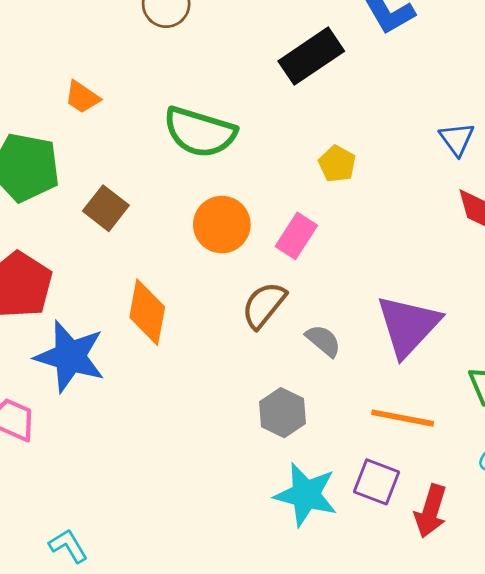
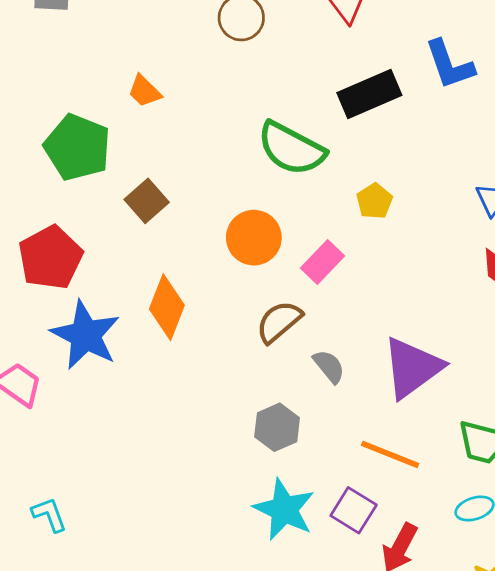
green semicircle: (200, 132) -> (291, 149), moved

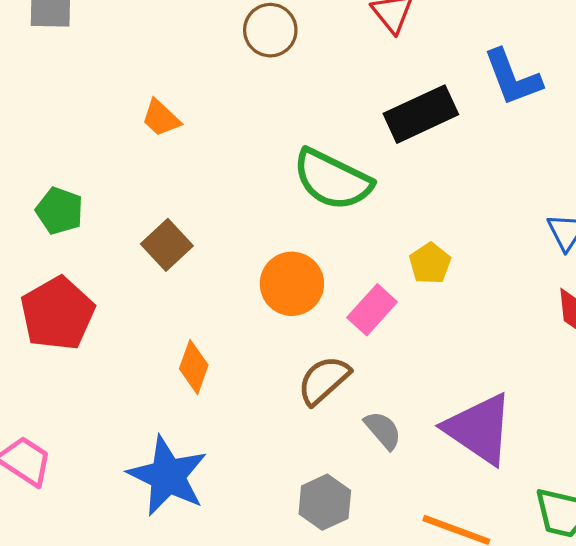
green pentagon: (77, 147) -> (59, 211), moved, size x0.6
yellow pentagon: (374, 201) -> (430, 263), moved
orange diamond: (167, 307) -> (194, 367), size x0.7
blue star: (85, 335) -> (168, 476), moved
purple triangle: (412, 368) -> (479, 429), turned -48

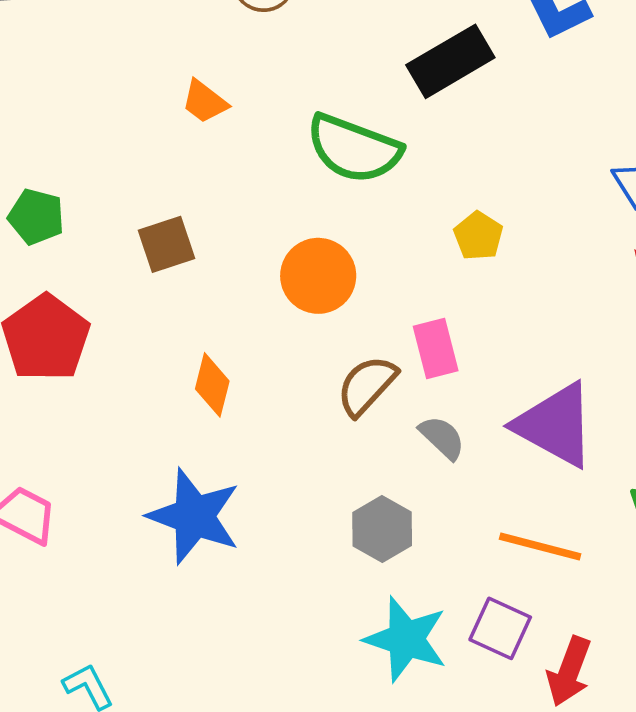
orange trapezoid: (161, 118) -> (205, 102), moved
brown square: (167, 245) -> (167, 244), turned 30
pink rectangle: (372, 310) -> (436, 349), moved, turned -51

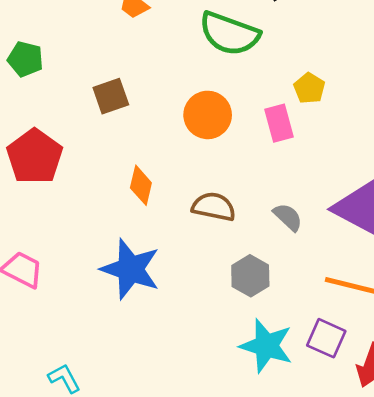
green pentagon: (36, 217) -> (25, 59), moved
pink rectangle: (436, 349) -> (279, 123), moved
brown semicircle: (367, 386) -> (214, 207), moved, turned 60

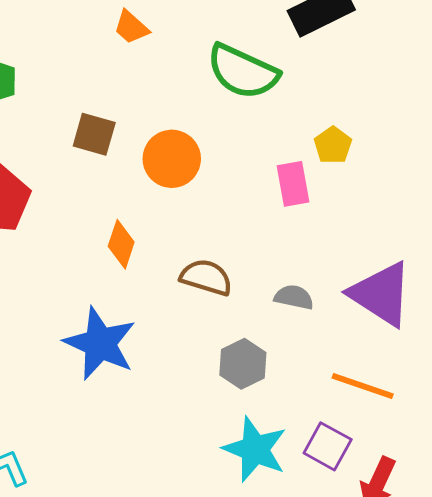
brown square: (111, 96) -> (94, 134), turned 30
orange circle: (208, 115) -> (172, 159), moved
gray semicircle: (288, 217) -> (294, 297), turned -36

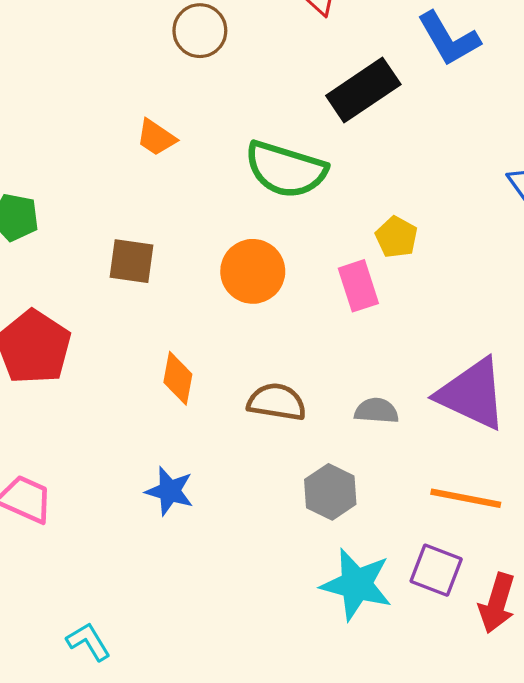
orange circle: (172, 159) -> (253, 271), moved
blue star: (100, 343) -> (170, 491), size x0.6

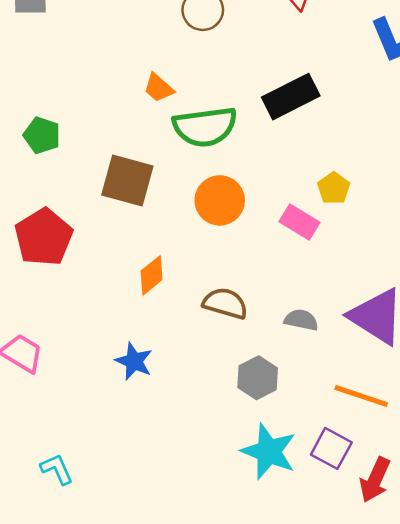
black rectangle: (363, 90) -> (291, 97), moved
green semicircle: (286, 169) -> (205, 127), moved, turned -32
brown square: (131, 261) -> (127, 181), size x1.4
pink rectangle: (358, 286) -> (300, 222), turned -48
orange diamond: (178, 378) -> (152, 275), turned 33

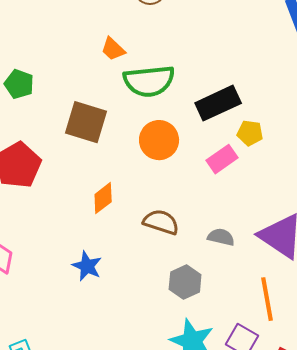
black rectangle: (291, 97) -> (218, 103), moved
yellow pentagon: (334, 188) -> (250, 133), turned -30
pink rectangle: (300, 222) -> (222, 159), turned -68
orange line: (361, 396) -> (267, 299), turned 60

